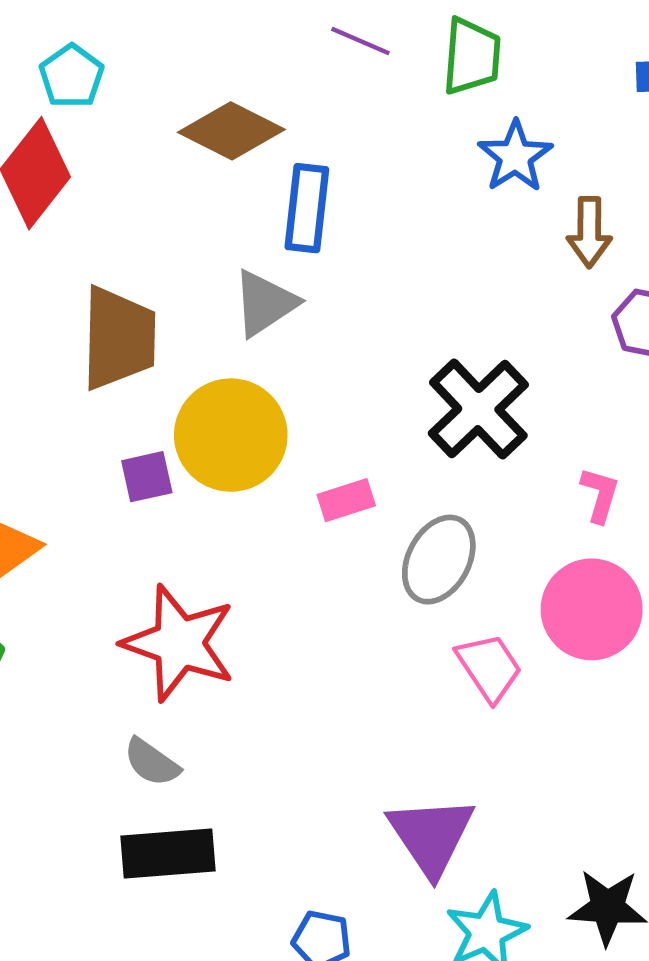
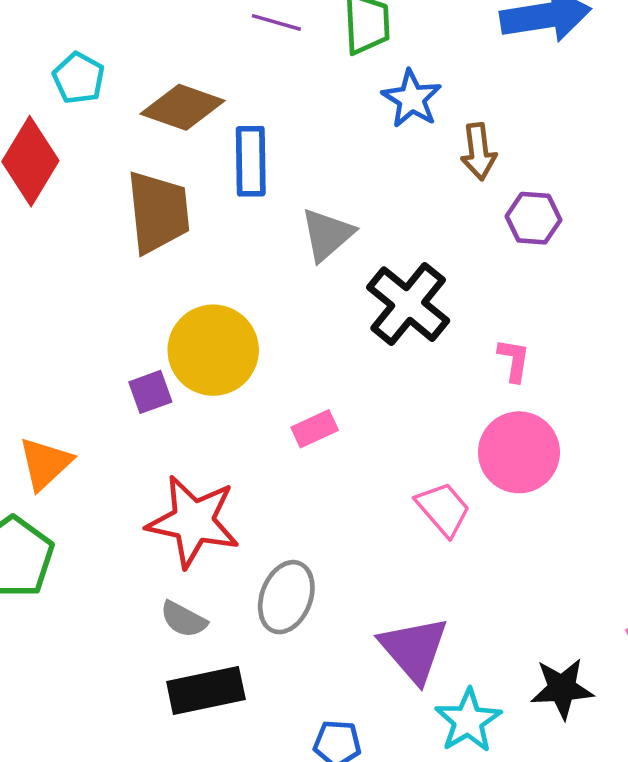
cyan pentagon: (72, 76) -> (79, 78), moved
gray triangle: (265, 303) -> (327, 235), moved
brown trapezoid: (119, 338) -> (158, 212), moved
pink rectangle: (346, 500) -> (315, 429), moved
gray ellipse: (439, 560) -> (286, 597), moved

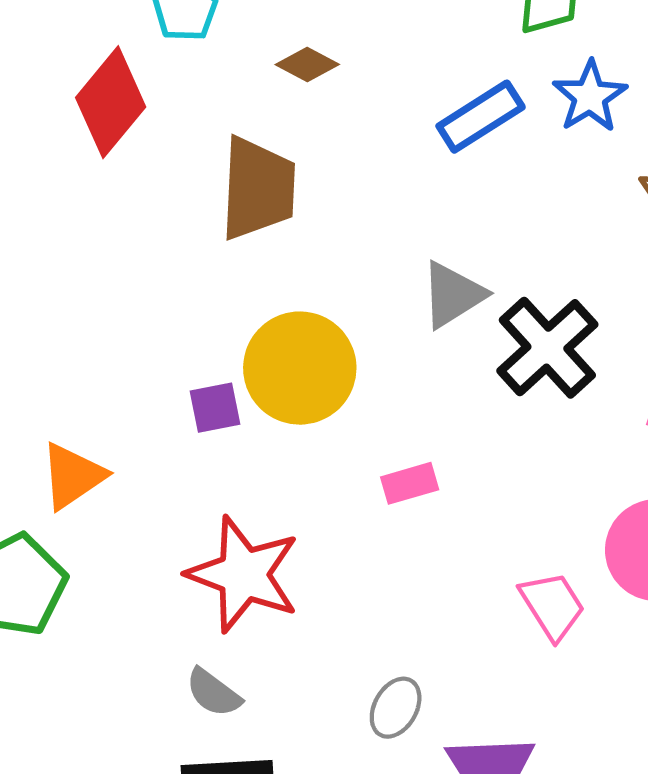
brown diamond: (183, 107) -> (307, 65), size x0.6
blue rectangle: (251, 161) -> (481, 117), moved, turned 50
gray triangle: (327, 235) -> (453, 295), moved
gray ellipse: (286, 597) -> (396, 708), moved, size x0.7

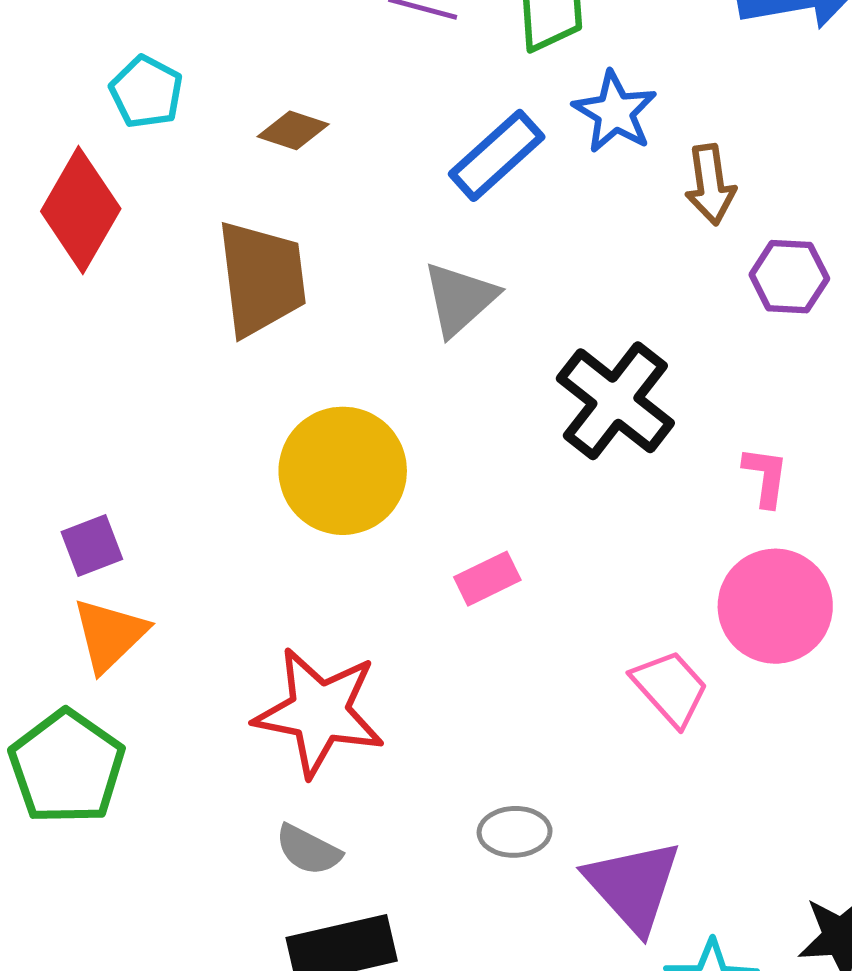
gray triangle: (453, 295) -> (460, 299), moved
purple square: (215, 408) -> (92, 546), moved
gray ellipse: (396, 708) -> (515, 832), turned 68

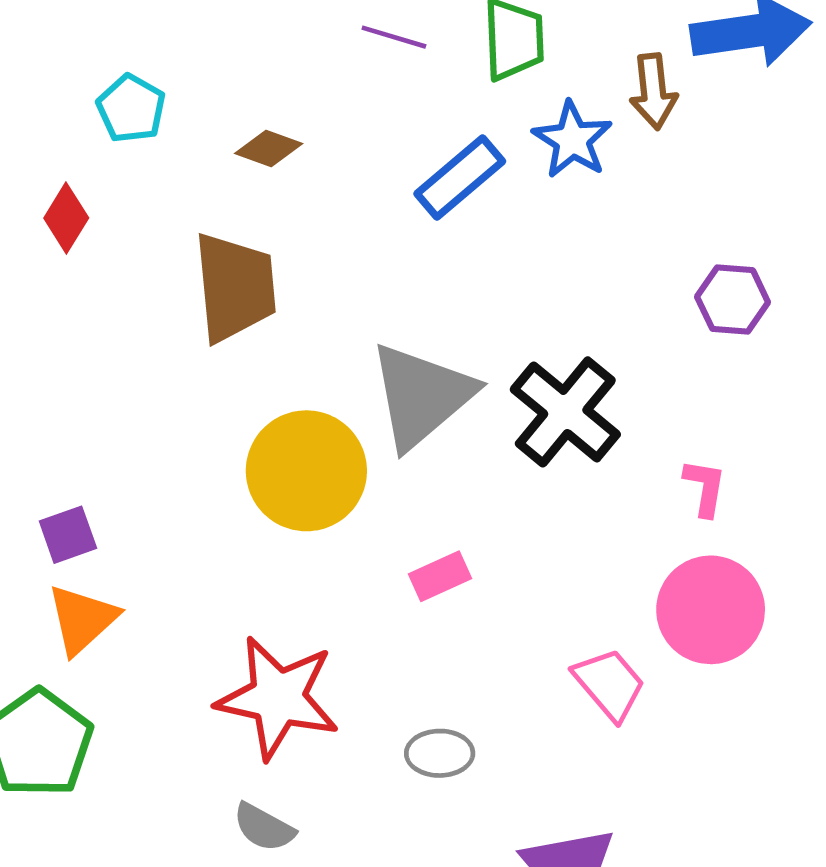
brown arrow: (710, 185) -> (653, 91), moved
red diamond: (81, 210) -> (66, 218), size x0.6
gray triangle: (460, 299) -> (421, 396), moved, size x1.5
gray ellipse: (515, 832) -> (440, 753), moved

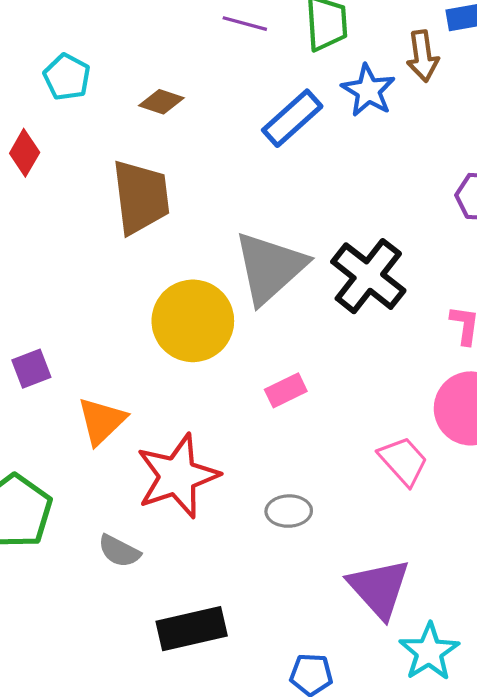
orange triangle: (82, 619) -> (102, 421), moved
red star: (278, 698) -> (177, 476), turned -30
gray semicircle: (264, 827) -> (119, 551), moved

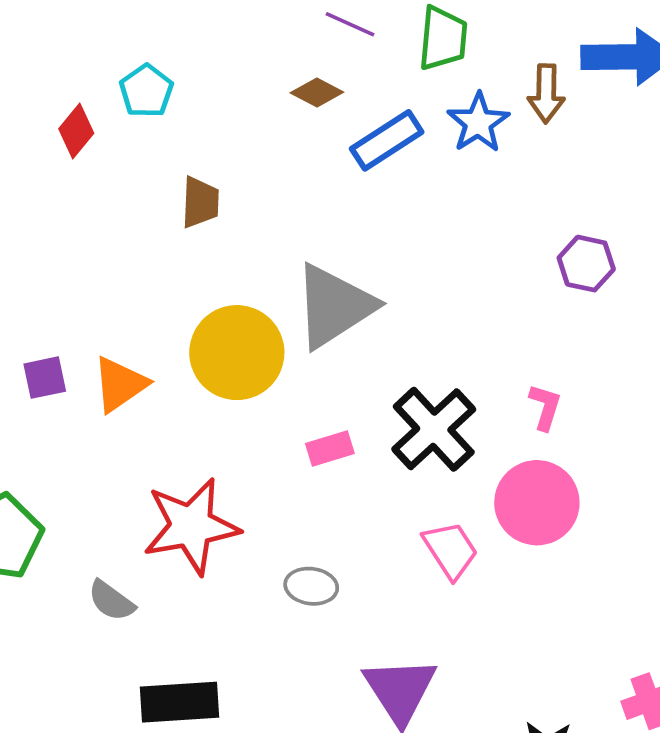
cyan pentagon: (67, 77) -> (146, 91), moved
brown diamond: (161, 102) -> (317, 93), moved
brown trapezoid: (141, 197) -> (200, 202), size x0.6
black cross: (368, 276) -> (434, 429), moved
orange triangle: (102, 421) -> (120, 384), moved

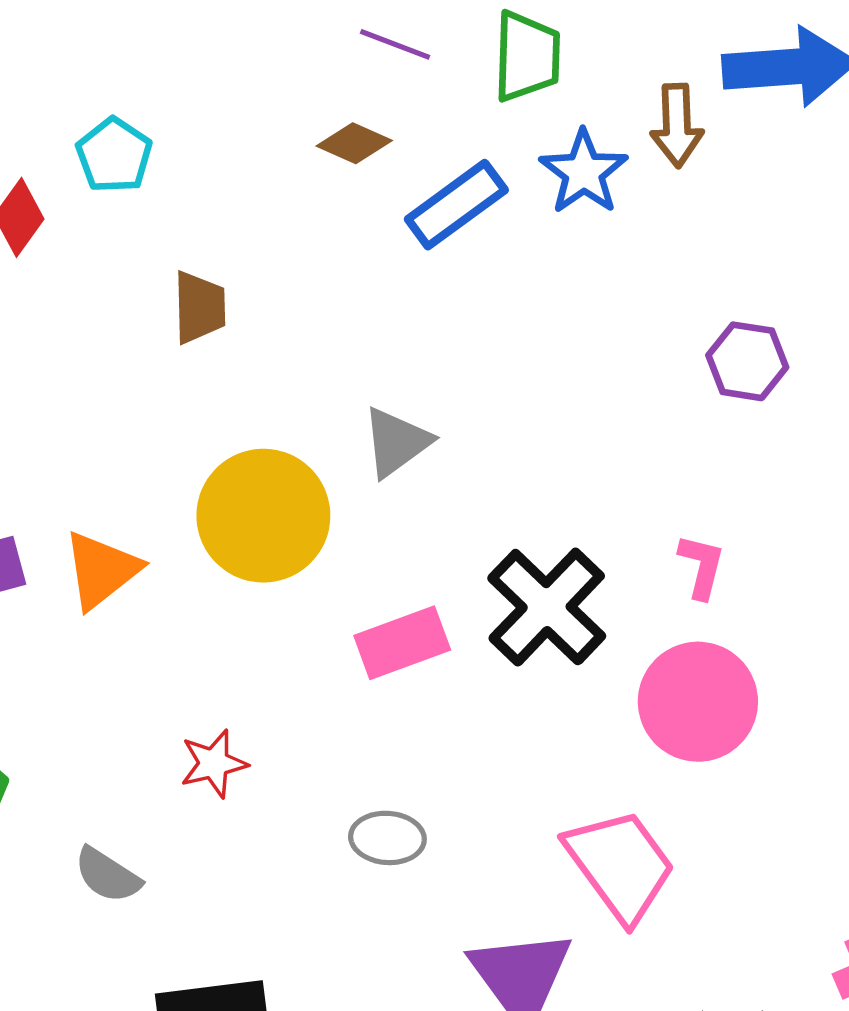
gray triangle: (334, 306) -> (396, 442), size x0.6
pink rectangle: (330, 448) -> (402, 643), size x1.4
red star: (191, 526) -> (214, 764), size x0.5
pink trapezoid: (450, 550) -> (620, 865), moved, size x1.4

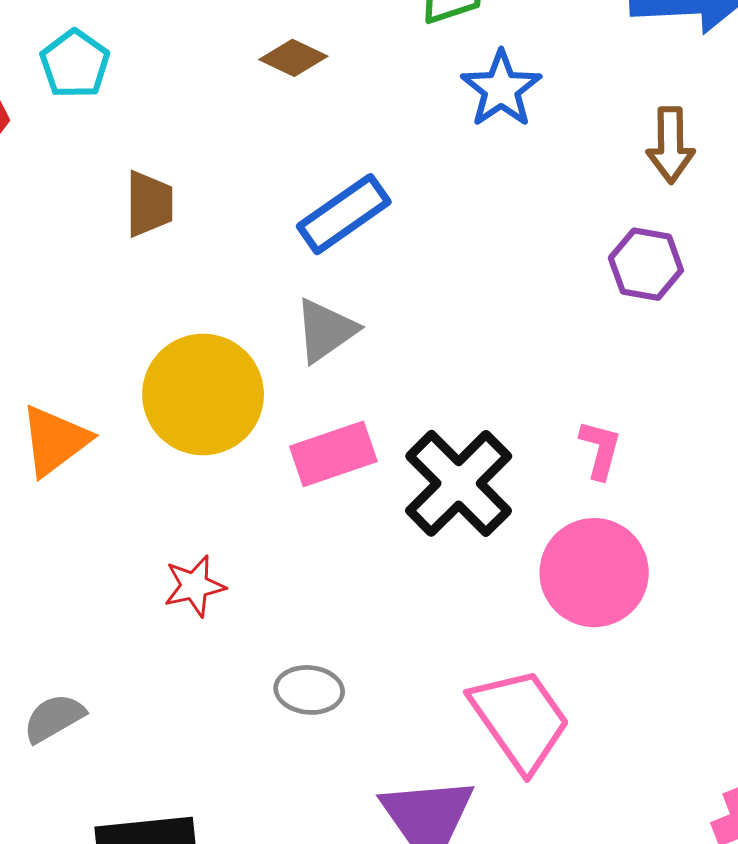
brown arrow: (677, 125) -> (671, 145), moved
blue rectangle: (456, 205) -> (344, 214), moved
pink rectangle: (402, 643) -> (333, 454), moved
red star: (214, 764) -> (194, 586), moved
gray semicircle: (108, 875) -> (54, 718), turned 116

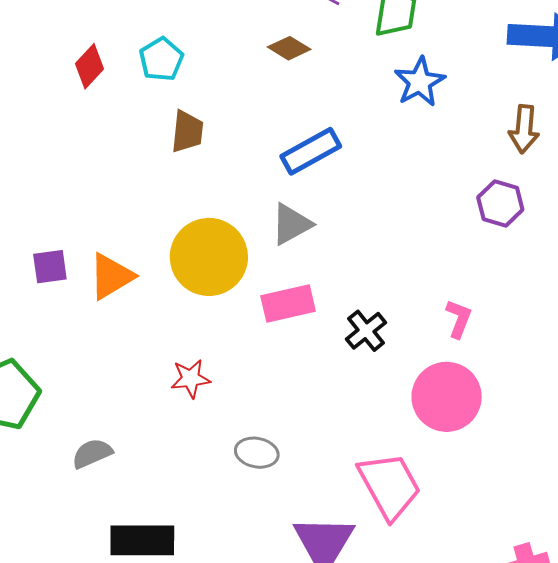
cyan pentagon: (75, 64) -> (161, 59), moved
black cross: (459, 483) -> (366, 331), size x0.6

